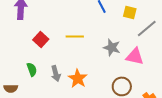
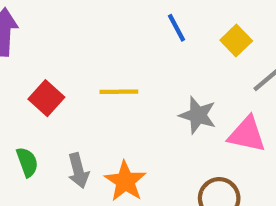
yellow square: (130, 12) -> (236, 41), turned 32

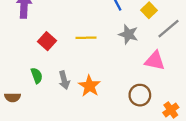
gray star: (198, 115) -> (128, 34), moved

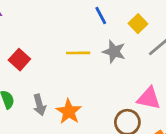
yellow line: (86, 38) -> (78, 53), moved
pink triangle: (155, 61) -> (149, 98), moved

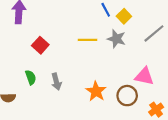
yellow square: (138, 24) -> (124, 16), moved
orange star: (69, 112) -> (96, 91), moved

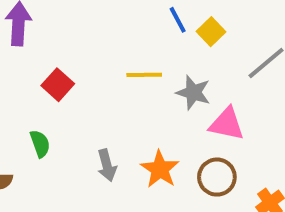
gray star: (116, 39) -> (193, 93), moved
pink triangle: (144, 76) -> (227, 124), moved
gray arrow: (56, 82) -> (107, 165), moved

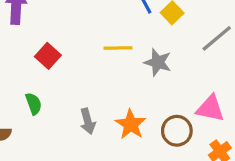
pink triangle: (227, 124) -> (210, 108), moved

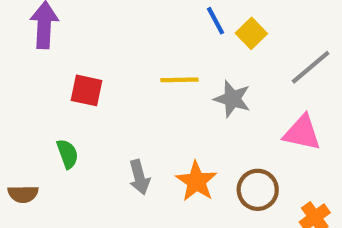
red square: (48, 56) -> (86, 90), turned -30
pink triangle: (210, 108) -> (302, 133), moved

